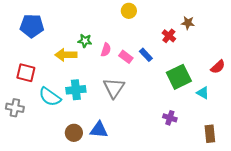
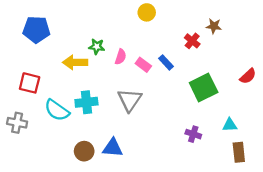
cyan triangle: (203, 93) -> (230, 125), moved, turned -32

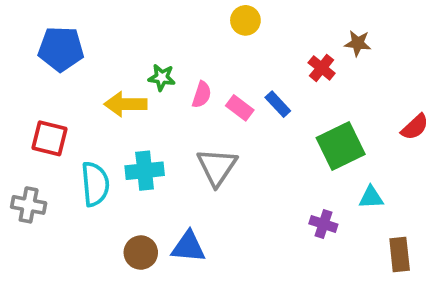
cyan semicircle: (57, 110) -> (95, 184), turned -130
cyan triangle: (230, 125) -> (371, 197), moved

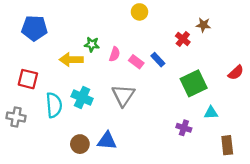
cyan cross: (145, 171) -> (82, 97), turned 30

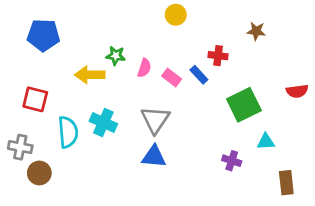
red cross: (183, 39) -> (218, 56), moved, turned -32
red semicircle: (236, 73) -> (297, 91), turned 35
blue triangle: (107, 141) -> (154, 157), moved
brown circle: (80, 144) -> (39, 173), moved

